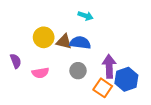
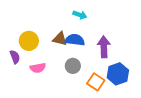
yellow circle: (44, 37) -> (29, 41), moved
purple arrow: (109, 66) -> (104, 47), moved

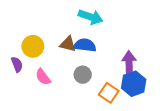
cyan arrow: (80, 15) -> (91, 17), size x1.5
purple arrow: (104, 47) -> (129, 63), moved
pink semicircle: (38, 68) -> (43, 77), turned 63

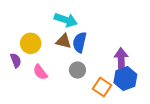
cyan arrow: (91, 17) -> (66, 20), moved
blue semicircle: (85, 45) -> (80, 42), turned -84

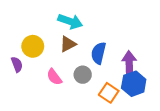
brown triangle: (64, 41) -> (68, 44), turned -42
blue semicircle: (80, 42) -> (99, 53), moved
pink semicircle: (40, 72) -> (54, 77), moved

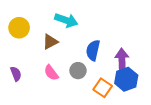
brown triangle: (68, 44) -> (50, 42), moved
yellow circle: (33, 46) -> (19, 28), moved
purple semicircle: (17, 64) -> (16, 74), moved

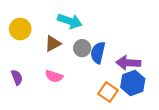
purple arrow: (122, 60) -> (128, 63), turned -85
gray circle: (78, 71) -> (82, 48), moved
pink semicircle: (51, 73) -> (54, 76), turned -35

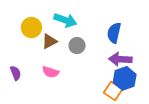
yellow circle: (20, 29) -> (31, 28), moved
blue semicircle: (98, 53) -> (114, 33), moved
orange square: (108, 92) -> (113, 91), moved

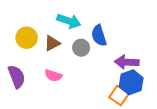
yellow circle: (31, 28) -> (27, 38), moved
blue semicircle: (114, 33) -> (99, 35), moved, turned -30
purple semicircle: (16, 73) -> (17, 77), size x1.5

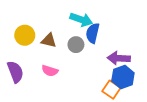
cyan arrow: (69, 21) -> (81, 20), moved
blue semicircle: (99, 35) -> (93, 33), turned 30
brown triangle: (52, 43) -> (49, 40), turned 42

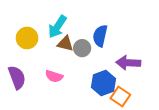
cyan arrow: (81, 20) -> (57, 27), moved, turned 105
brown triangle: (49, 40) -> (65, 44), moved
blue hexagon: (123, 77) -> (103, 83), moved

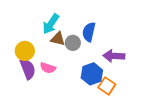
yellow circle: (27, 38) -> (25, 51), moved
purple semicircle: (17, 77) -> (28, 69), moved

